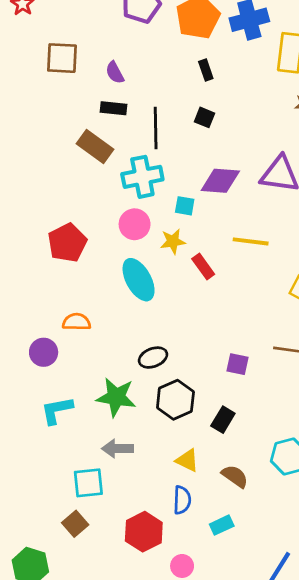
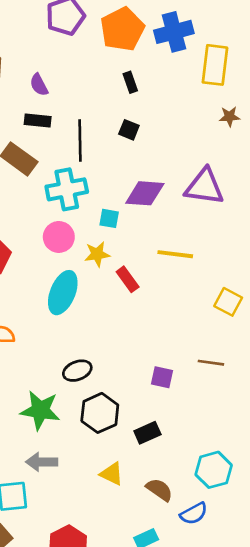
cyan ellipse: (139, 280) -> (63, 293), turned 51
black rectangle: (223, 420) -> (147, 433), turned 35
blue semicircle: (182, 500) -> (194, 514), moved, turned 60

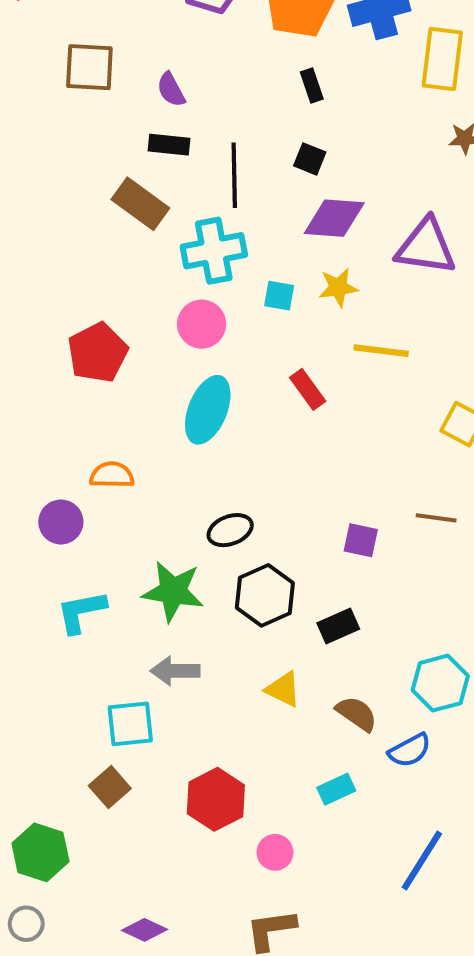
purple diamond: (145, 193) -> (334, 218), moved
yellow star: (97, 254) -> (338, 287), moved

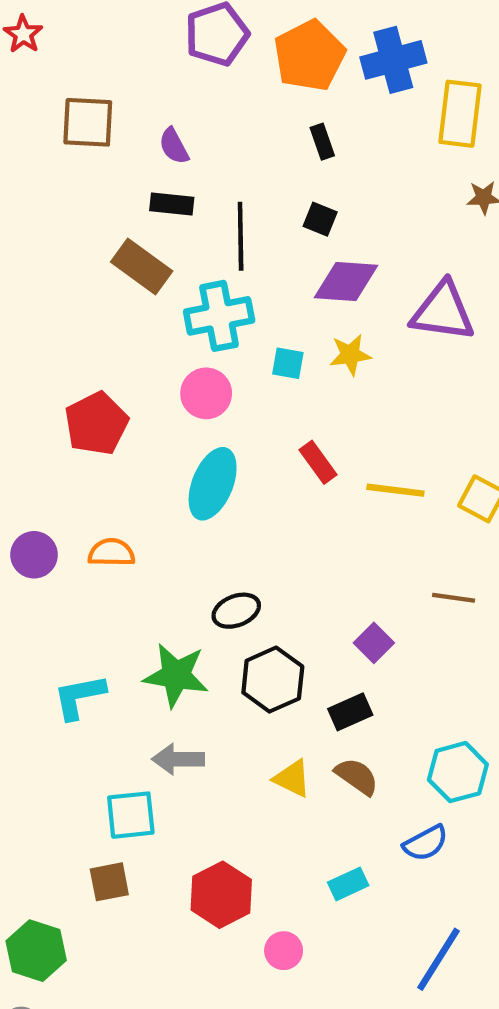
yellow line: (381, 351) -> (395, 490), moved
purple circle: (61, 522) -> (34, 555), moved
purple square: (361, 540) -> (374, 643), moved, turned 33
brown semicircle: (357, 714) -> (357, 776), moved
brown square: (110, 787) -> (109, 882), turned 30

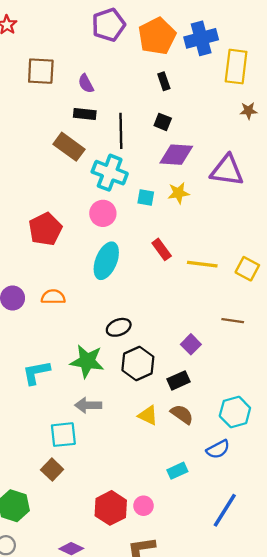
cyan cross: (219, 316) -> (110, 173), turned 32
brown square: (109, 882) -> (52, 470), turned -35
red hexagon: (221, 895) -> (111, 508), moved

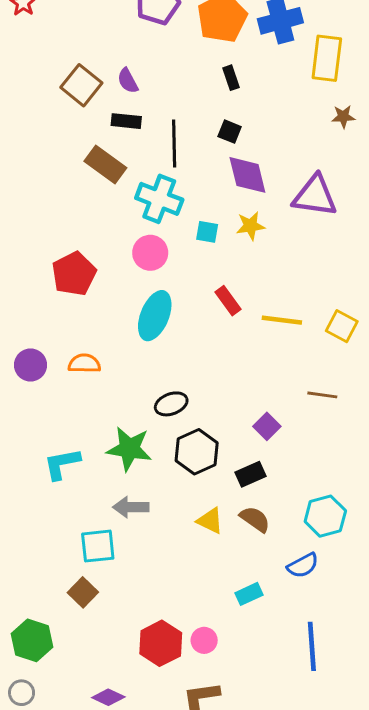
brown square: (41, 71) -> (81, 85), moved, turned 36
purple diamond: (176, 155) -> (247, 175), turned 72
blue line: (225, 510) -> (312, 646), turned -36

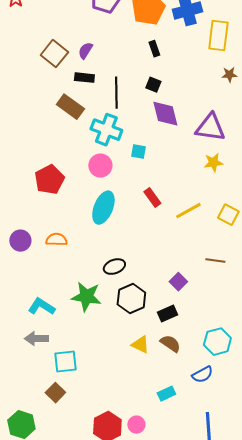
purple semicircle: (128, 81) -> (85, 51), turned 60
yellow star: (250, 226) -> (213, 163), moved
yellow line: (282, 320) -> (188, 211), turned -36
cyan L-shape: (62, 464) -> (41, 307), turned 44
gray arrow: (131, 507) -> (36, 339), moved

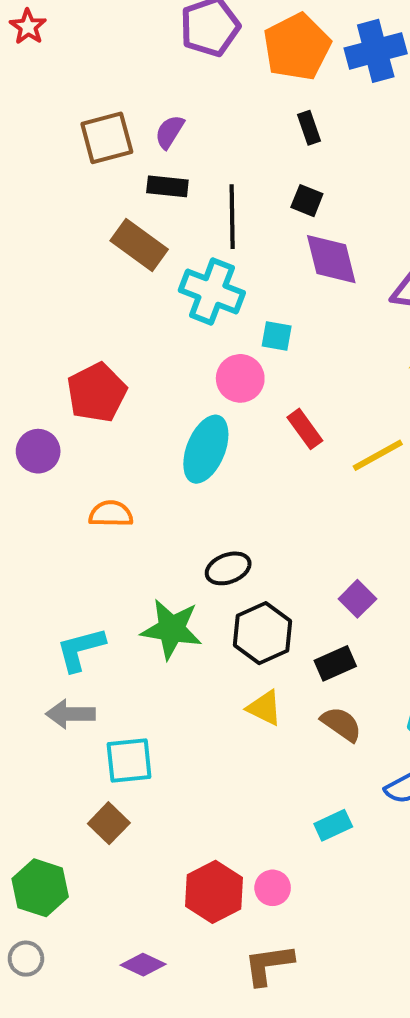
brown square: (54, 54) -> (107, 138), turned 36
pink circle: (100, 166) -> (240, 378), moved
purple circle: (20, 241) -> (38, 451), moved
cyan L-shape: (41, 307) -> (81, 649), turned -48
yellow triangle: (140, 345) -> (264, 708), moved

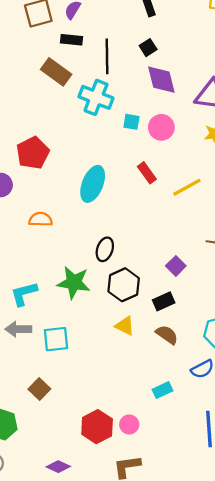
black square: (307, 201) -> (148, 48), turned 35
pink circle: (240, 378) -> (161, 127), moved
black ellipse: (228, 568) -> (105, 249), turned -50
cyan square: (129, 760) -> (56, 339), moved

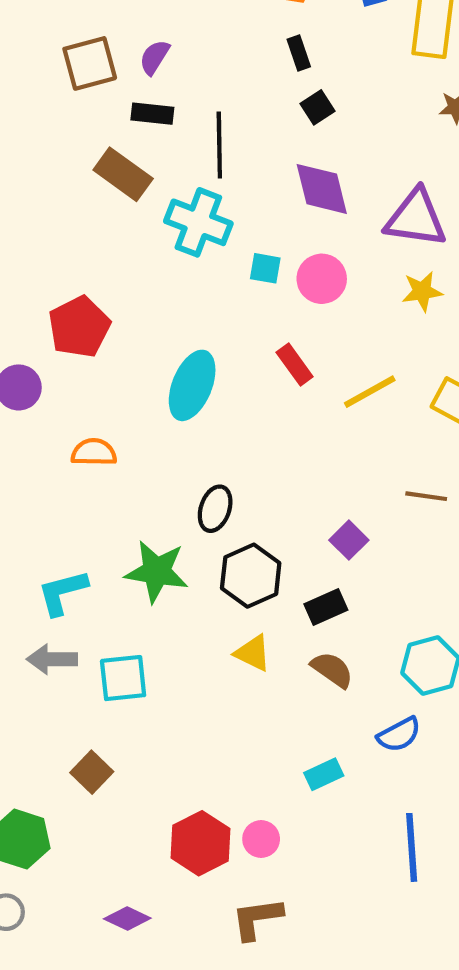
black square: (148, 48) -> (318, 107), moved

